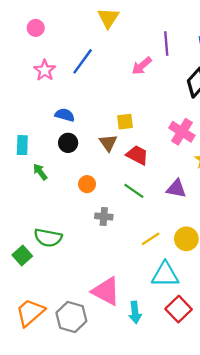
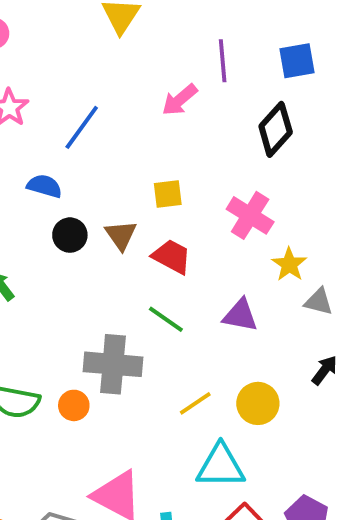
blue line: (83, 61) -> (82, 127), moved
yellow square: (125, 122) -> (168, 194), moved
black circle: (68, 143) -> (70, 235), moved
orange circle: (87, 184) -> (74, 405), moved
gray cross: (104, 216) -> (113, 364), size x1.8

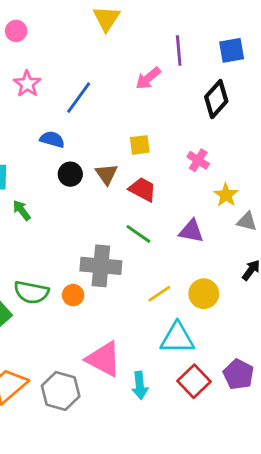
pink cross: (250, 215) -> (198, 160), size x0.7

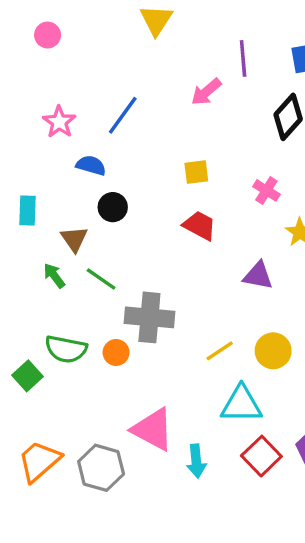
pink star: (27, 84) -> (59, 122), moved
brown triangle: (106, 174) -> (74, 239), moved
green arrow: (22, 210) -> (54, 276), moved
green line: (138, 234) -> (101, 279), moved

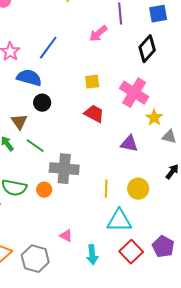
blue semicircle: (91, 165) -> (29, 78), size x1.4
pink cross: (266, 190) -> (134, 93), size x1.8
yellow line: (220, 351) -> (106, 189), turned -54
pink triangle: (153, 429) -> (66, 236), size x0.5

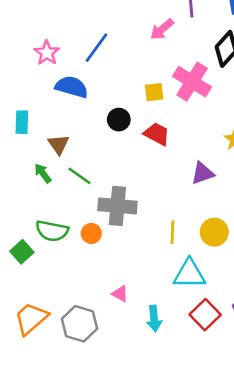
pink cross: (134, 93) -> (192, 82), moved
black circle: (42, 103) -> (119, 120), moved
purple triangle: (129, 144) -> (203, 173), turned -30

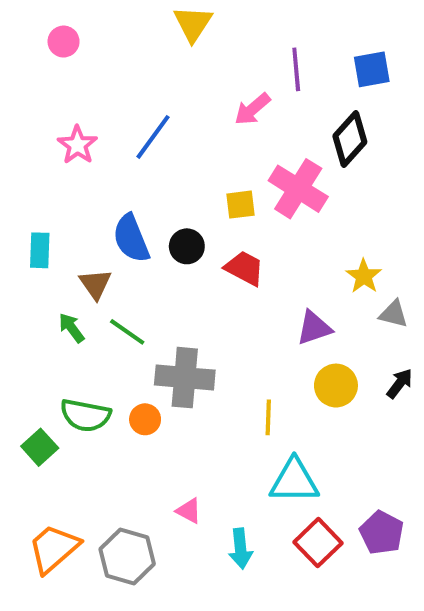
blue semicircle: (72, 87) -> (131, 238), moved, turned -128
yellow circle: (214, 232) -> (336, 386), moved

